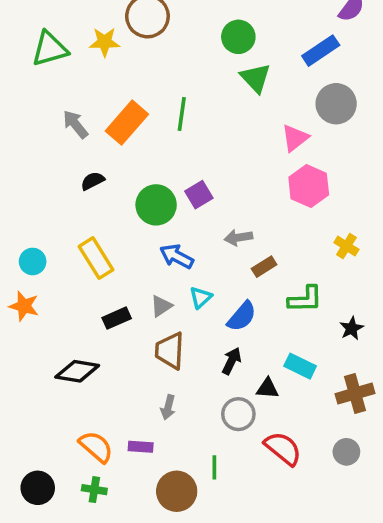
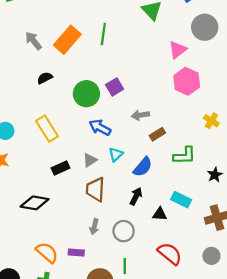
gray circle: (238, 414) -> (124, 231), moved

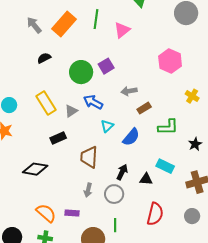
pink triangle: (178, 50) -> (122, 30), moved
gray triangle: (90, 160) -> (71, 111), moved
black arrow: (136, 196) -> (122, 172), moved
red semicircle: (170, 254) -> (155, 214), turned 65

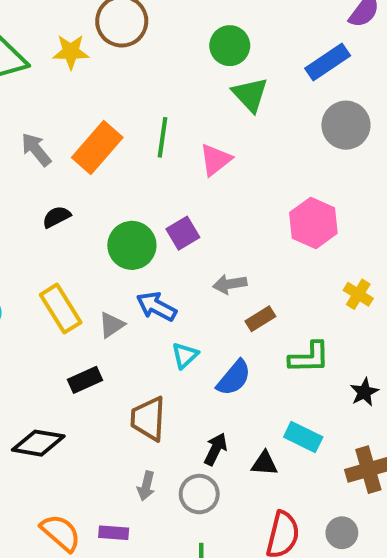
gray circle: (192, 216) -> (342, 533), moved

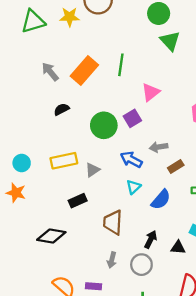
pink triangle: (215, 160) -> (151, 92), moved
blue arrow: (156, 307) -> (131, 160), moved
yellow rectangle: (61, 309) -> (64, 161), turned -70

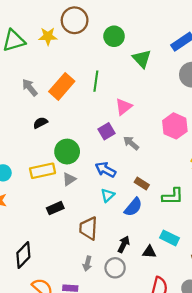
green circle: (159, 13) -> (114, 36), moved
green circle: (104, 125) -> (67, 152), moved
gray arrow: (159, 147) -> (131, 143), moved, turned 49
brown rectangle: (176, 166) -> (142, 184), moved, turned 64
black diamond: (51, 236) -> (23, 255), moved, turned -55

